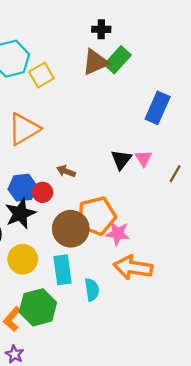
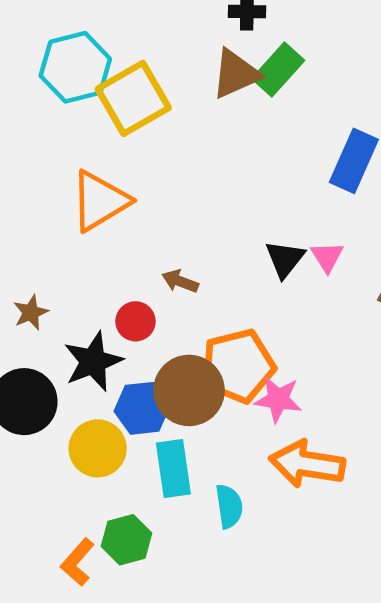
yellow square: (41, 75) -> (133, 98), size x1.5
blue hexagon: (23, 188) -> (142, 408), moved
green hexagon: (38, 307) -> (127, 540), size x0.7

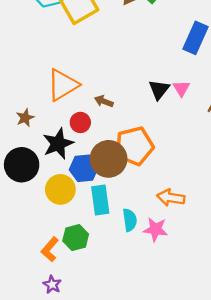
orange triangle: (100, 201) -> (63, 85), moved
pink star: (278, 399) -> (156, 229), moved
orange arrow: (307, 464) -> (171, 198), size x0.7

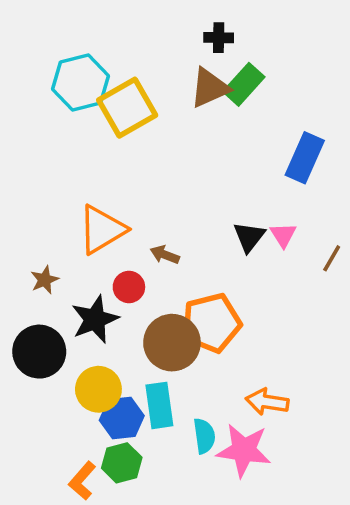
blue hexagon: (84, 168) -> (122, 418), moved
pink star: (156, 229) -> (244, 450), size x1.4

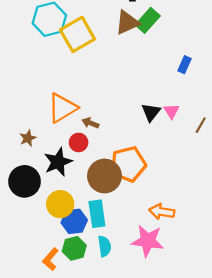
blue rectangle: (305, 158) -> (184, 65), size x0.6
brown arrow: (165, 255) -> (90, 123), moved
cyan semicircle: (204, 436) -> (104, 246), moved

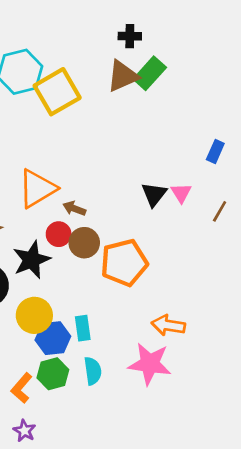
blue rectangle: (184, 65) -> (215, 152), moved
brown circle: (104, 176) -> (84, 243), moved, size x0.7
cyan rectangle: (97, 214) -> (83, 328), size x0.7

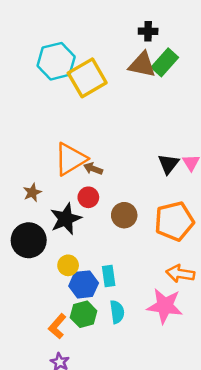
brown triangle: (123, 76) -> (142, 65), turned 36
brown arrow: (74, 209) -> (93, 169), moved
brown circle: (84, 243) -> (124, 215), moved
orange pentagon: (124, 263) -> (174, 221), moved
yellow circle: (34, 315) -> (68, 265), size x0.7

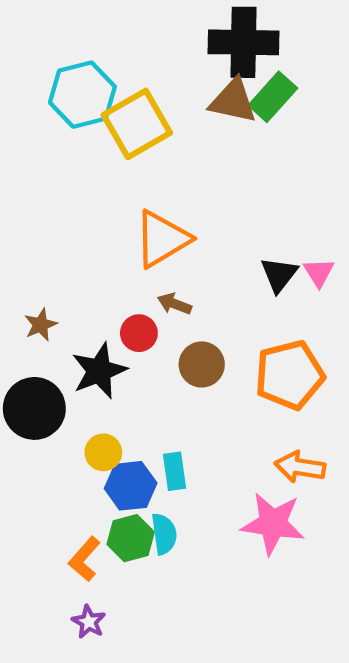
black cross: (148, 31) -> (244, 42), size x2.0
orange triangle: (70, 159) -> (162, 239), moved
brown arrow: (93, 169) -> (174, 304), moved
cyan semicircle: (117, 312) -> (164, 534), moved

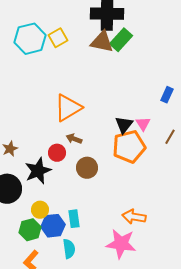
yellow square: (137, 124) -> (58, 38), moved, size x0.6
orange pentagon: (290, 375) -> (129, 147), moved
green hexagon: (131, 538) -> (30, 230), moved

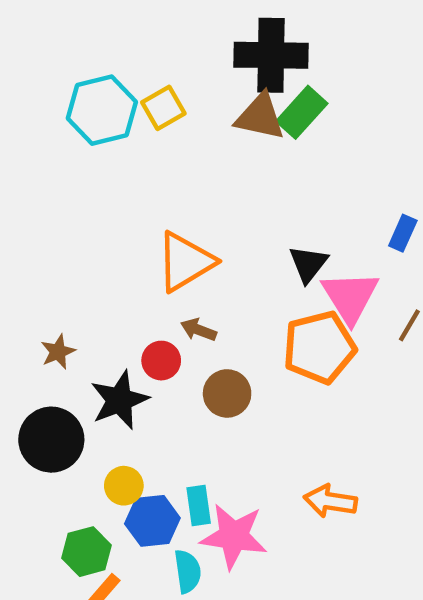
pink triangle: (143, 124) -> (350, 297), size x1.8
black triangle: (124, 125) -> (308, 264), moved
green hexagon: (30, 230) -> (86, 552), moved
pink star: (121, 244) -> (234, 536), moved

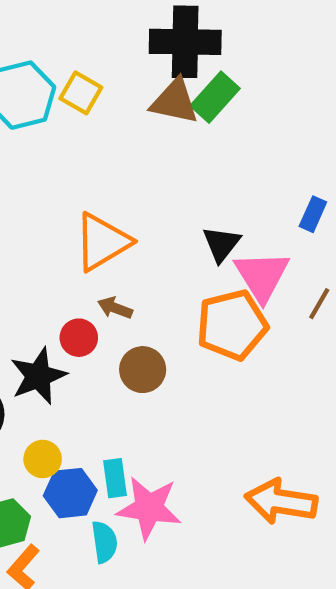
yellow square: (163, 108) -> (81, 93), turned -30
orange arrow: (330, 501) -> (281, 502), moved, size x1.4

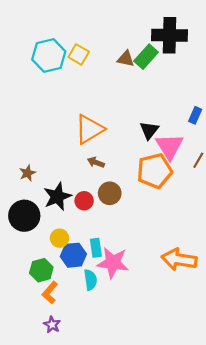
black cross: (185, 42) -> (169, 35), moved
brown triangle: (175, 101) -> (126, 59), size x0.7
red circle: (79, 338) -> (84, 201), moved

